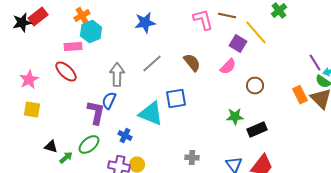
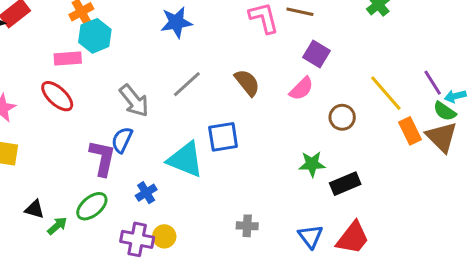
yellow line: (256, 33) -> (386, 93), moved
gray arrow: (117, 75) -> (134, 101), turned 140
blue cross: (125, 136) -> (146, 193), turned 32

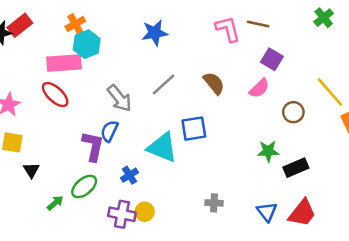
pink rectangle: (68, 58) -> (64, 63), size x1.5
black triangle: (35, 209) -> (31, 170), moved, turned 42

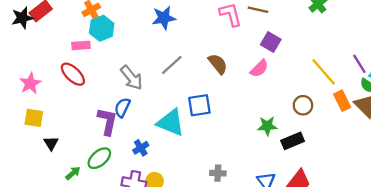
pink rectangle: (64, 63) -> (81, 45), size x0.6
brown circle: (293, 112) -> (303, 105), moved

